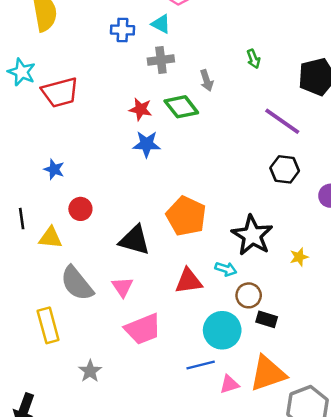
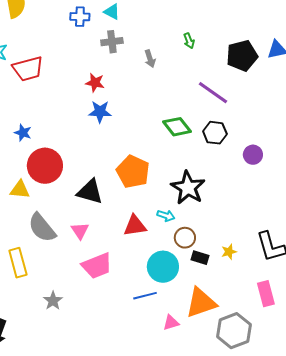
green diamond: (181, 107) -> (177, 127), moved
red circle: (80, 209) -> (45, 166), size x1.8
yellow star: (299, 257) -> (229, 252), moved
pink triangle: (229, 384) -> (171, 323), moved

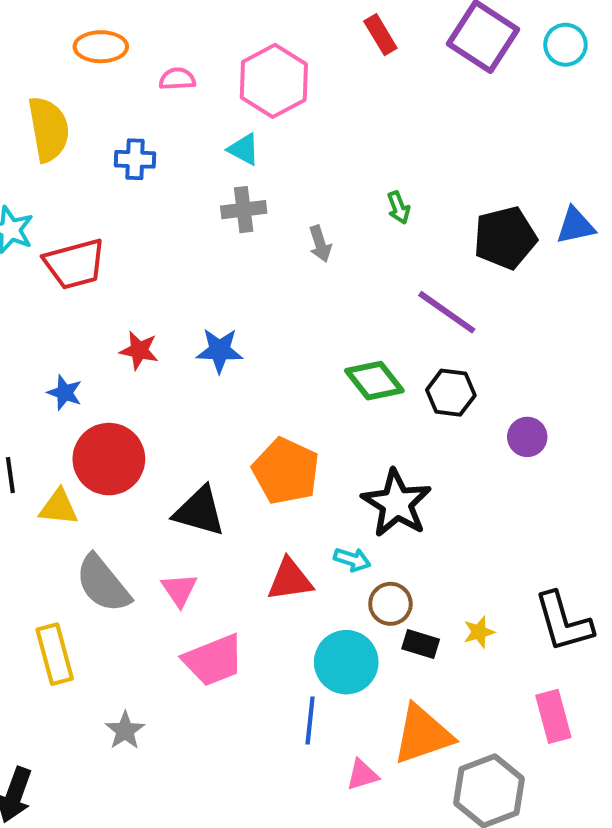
blue cross: (80, 17) -> (135, 159), moved
red star: (95, 83) -> (139, 350), moved
blue line: (145, 296) -> (310, 720), turned -70

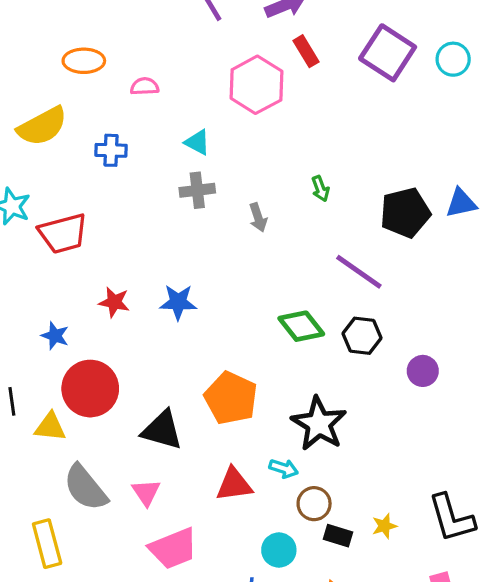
pink hexagon: (274, 81) -> (256, 85), moved
yellow semicircle: (49, 129) -> (42, 126), turned 72
cyan circle: (346, 662) -> (279, 550), size x0.7

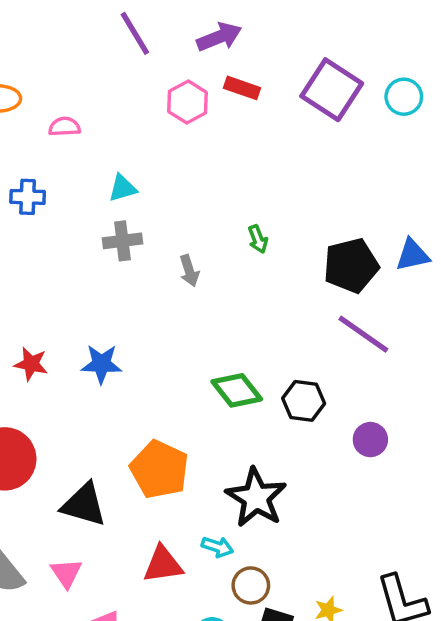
red rectangle: (306, 51) -> (242, 88), turned -40
pink hexagon: (256, 85) -> (188, 102), moved, size x0.7
cyan triangle: (197, 142) -> (122, 188), turned -44
purple line: (359, 272) -> (363, 334), moved

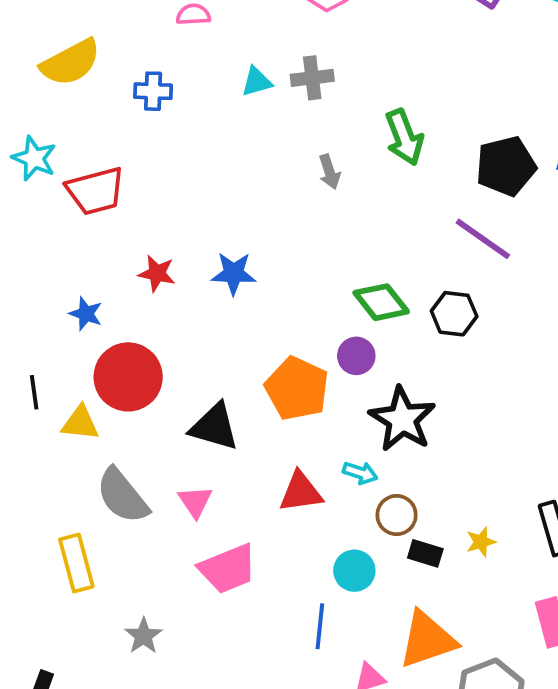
green arrow: (258, 239) -> (404, 137), size x1.8
gray cross: (122, 241) -> (312, 78), moved
purple line: (363, 334) -> (483, 239), moved
purple circle: (370, 440) -> (356, 356), moved

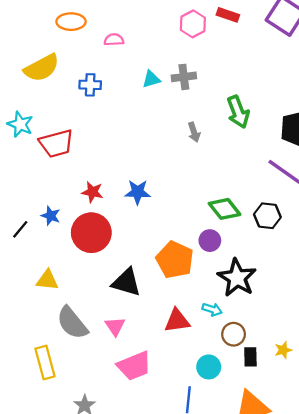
red circle: (128, 377) -> (91, 233), moved
black line: (34, 392) -> (20, 229), moved, turned 48
black rectangle: (425, 553) -> (250, 357), turned 72

